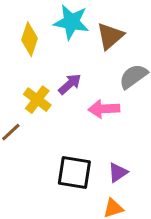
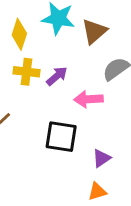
yellow cross: (37, 100) -> (27, 72), moved, turned -30
black square: (74, 173) -> (61, 137), moved

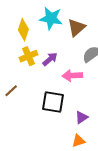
yellow cross: (27, 72) -> (29, 56), turned -30

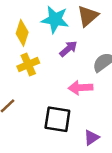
brown triangle: (76, 28) -> (88, 16), moved
purple arrow: (50, 59) -> (68, 49), moved

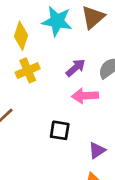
purple arrow: (68, 49) -> (76, 68), moved
black square: (57, 119) -> (60, 130), size x0.7

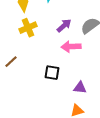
purple triangle: (97, 150) -> (80, 88), turned 40

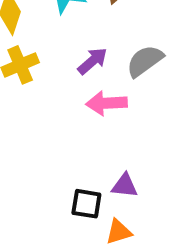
black square: (52, 73) -> (86, 204), moved

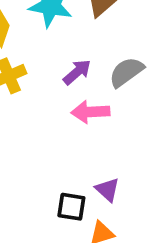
purple triangle: (125, 186) -> (107, 190), turned 36

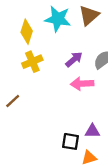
purple triangle: (107, 190) -> (92, 131), turned -42

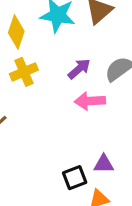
black square: (70, 141) -> (75, 178), turned -30

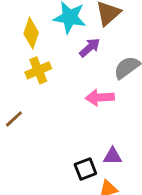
purple arrow: (79, 69) -> (90, 47), moved

